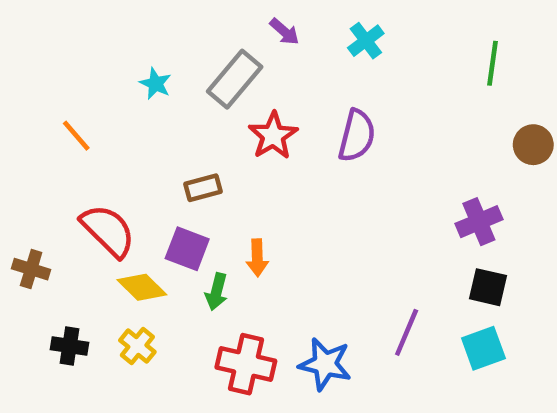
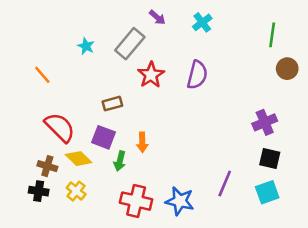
brown circle: (533, 145) -> (287, 69), moved
brown cross: (31, 269) -> (47, 166), moved

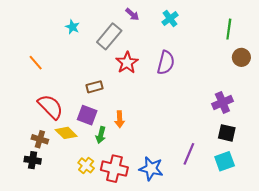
cyan star: (86, 46) -> (72, 27), moved
yellow cross: (76, 191) -> (86, 165), moved

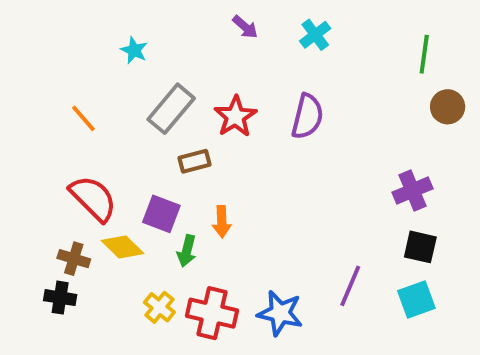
gray rectangle: (109, 36) -> (171, 109), moved
orange line: (36, 63) -> (83, 118), moved
brown rectangle: (94, 87) -> (194, 161), moved

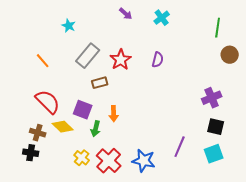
purple semicircle: (307, 117) -> (158, 60), size x0.7
red cross: (212, 313) -> (109, 161), turned 30

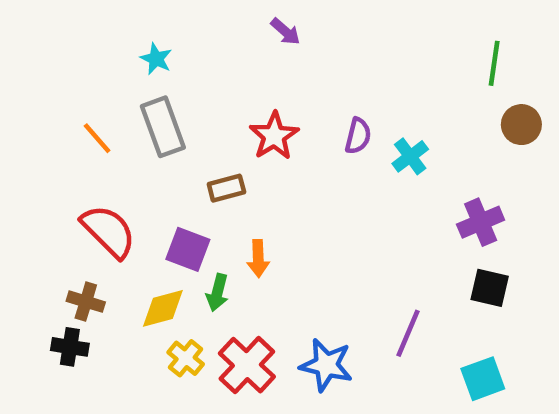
cyan cross: (162, 18) -> (410, 156), moved
gray rectangle: (88, 56) -> (163, 127), moved, turned -60
yellow diamond: (63, 127) -> (163, 308), moved, turned -60
cyan square: (214, 154) -> (483, 379), moved

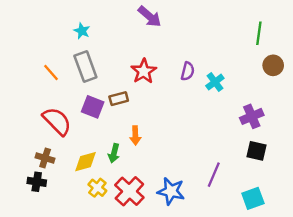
purple arrow: (285, 32) -> (150, 17), size x1.5
purple square: (188, 249) -> (93, 107), moved

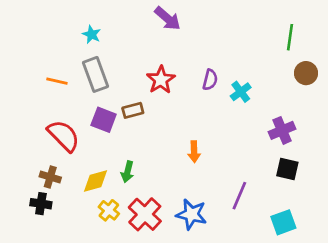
orange line: (51, 72) -> (57, 81), turned -36
orange arrow: (135, 135) -> (194, 152), moved

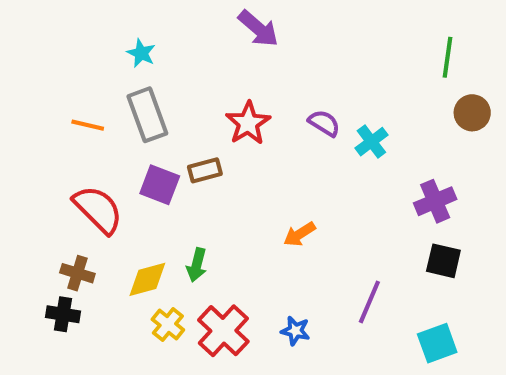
purple semicircle: (210, 80) -> (324, 123), turned -72
orange arrow: (194, 152) -> (299, 234), turned 60
blue star: (191, 214) -> (295, 331), size x0.6

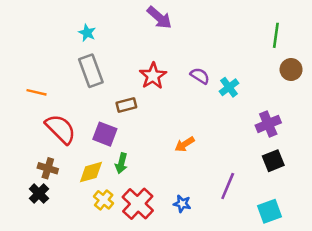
orange line: (88, 125) -> (36, 92), moved
purple square: (160, 185) -> (105, 134), moved
black square: (443, 261) -> (273, 161), turned -35
black cross: (63, 314) -> (39, 194), turned 36

